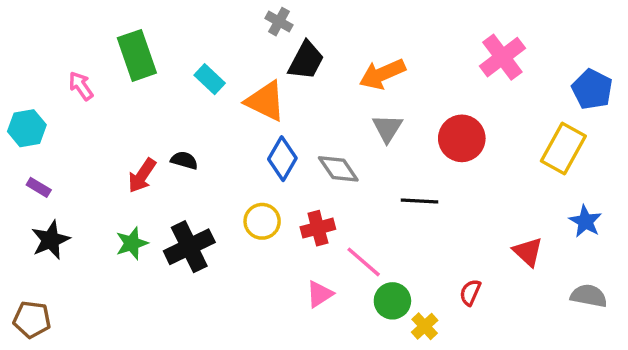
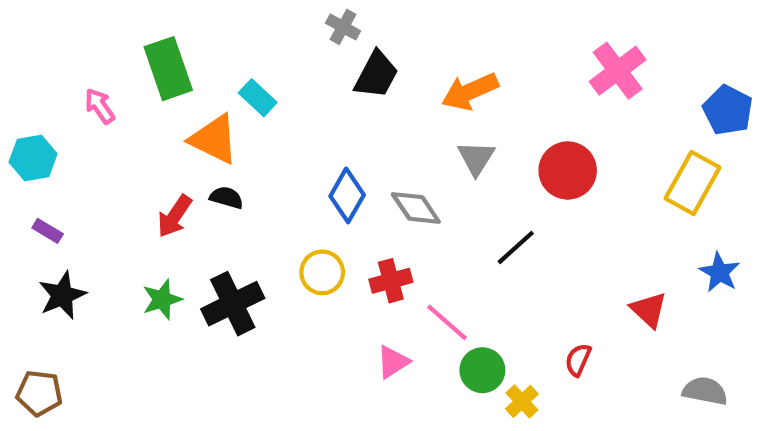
orange triangle: (265, 101) -> (214, 139), moved
black line: (419, 201) -> (516, 247), turned -45
gray semicircle: (589, 296) -> (705, 391), moved

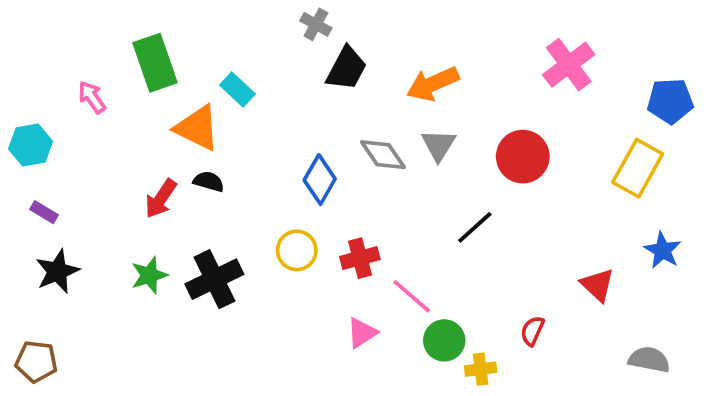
blue pentagon: (728, 110) -> (670, 101), turned -30
gray diamond: (416, 208) -> (383, 155), moved
yellow cross: (522, 401) -> (481, 369), turned 36

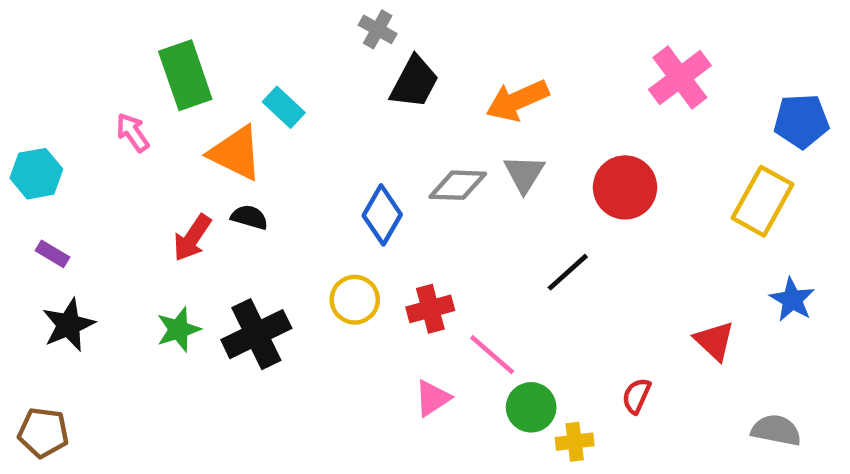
pink arrow: (92, 97) -> (133, 132), moved
gray diamond: (383, 155) -> (458, 185), turned -54

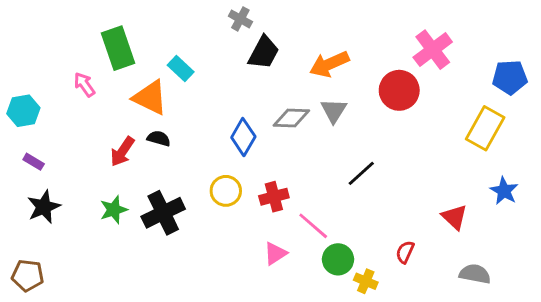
red circle: (625, 187) -> (399, 90), moved
gray semicircle: (776, 430) -> (475, 274), moved
yellow cross: (575, 442) -> (366, 281), turned 30

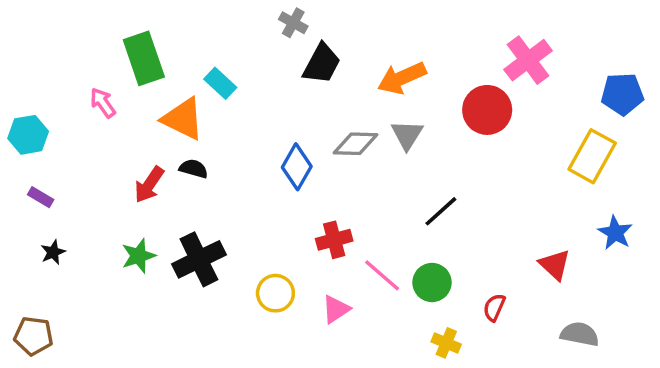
yellow circle: (226, 191) -> (275, 293), moved
black star: (44, 207) -> (53, 252), size x0.6
green circle: (338, 259) -> (432, 282), moved

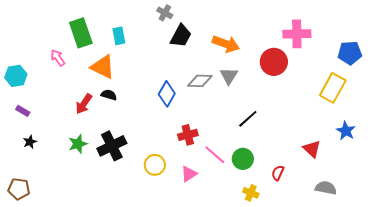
pink cross: (528, 60) -> (297, 34), turned 36
orange arrow: (402, 78) -> (226, 44), turned -136
cyan rectangle: (220, 83) -> (119, 36), moved, turned 36

